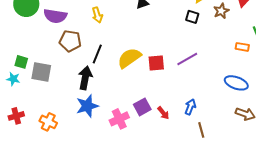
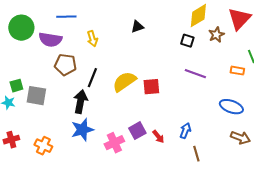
purple line: (187, 59) -> (195, 74), moved, turned 50
green square: (21, 62) -> (16, 86), turned -32

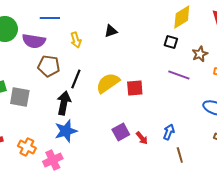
black triangle: (137, 27) -> (111, 31), moved
brown star: (216, 35) -> (200, 54), moved
pink cross: (114, 143) -> (53, 160), moved

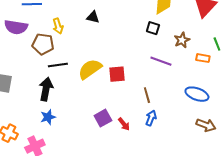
black triangle: (111, 31) -> (93, 17), turned 32
brown pentagon: (49, 66) -> (43, 44), moved
black line: (76, 79) -> (58, 65), turned 60
blue star: (66, 131) -> (48, 117), size x0.7
brown line: (180, 155) -> (147, 95), moved

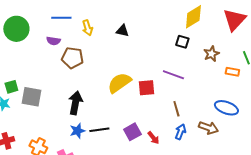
yellow arrow: (58, 26) -> (87, 28), moved
purple semicircle: (16, 27) -> (53, 41), moved, size x0.6
purple line: (161, 61) -> (173, 75), moved
black line: (58, 65) -> (99, 130), moved
brown arrow: (206, 125) -> (208, 128), moved

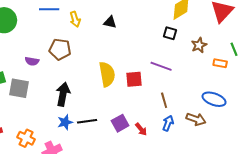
purple semicircle: (53, 41) -> (32, 61), moved
yellow semicircle: (119, 83) -> (107, 74), turned 115

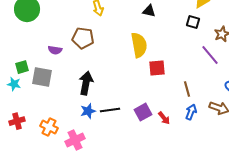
black triangle: (110, 22) -> (149, 11), moved
purple line: (161, 66) -> (210, 55), moved, turned 30
yellow semicircle: (107, 74) -> (139, 45), moved

